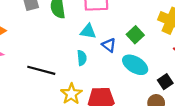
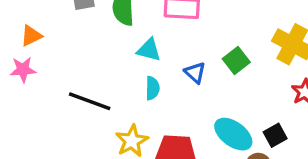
cyan triangle: (88, 31) -> (149, 50), moved
cyan ellipse: (135, 65) -> (233, 134), moved

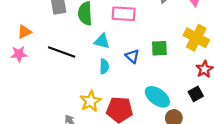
green square: (236, 60) -> (159, 48), turned 35
black line: (90, 101) -> (62, 52), moved
black square: (275, 135) -> (196, 94), moved

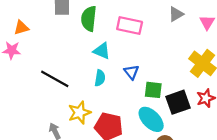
green square: (159, 48) -> (153, 90), moved
black line: (62, 52) -> (55, 79), moved
black square: (196, 94) -> (178, 102), moved, size x1.5

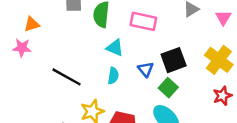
green square: (153, 90) -> (168, 88), turned 36
black square: (178, 102) -> (174, 60), moved

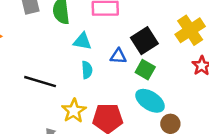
yellow cross: (219, 60) -> (190, 30), turned 32
blue triangle: (146, 69) -> (118, 56), turned -35

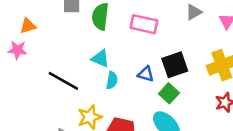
cyan triangle: (82, 41) -> (100, 59), moved

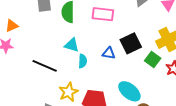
green square: (169, 93) -> (153, 59), moved

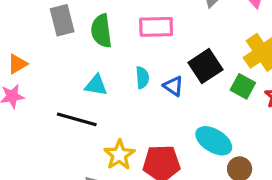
cyan triangle: (72, 45) -> (96, 85), moved
blue triangle: (109, 53) -> (173, 86), turned 32
cyan semicircle: (83, 61) -> (142, 78), moved

